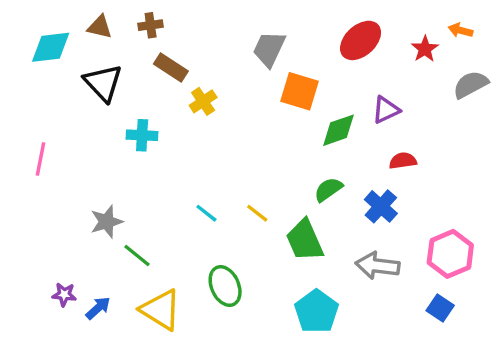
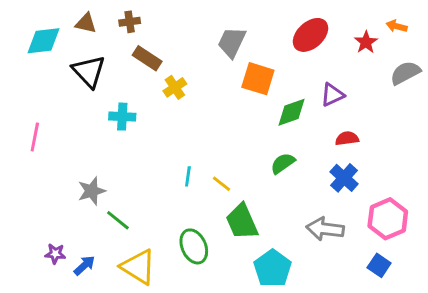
blue cross: (381, 206) -> (344, 178), moved
cyan line: (206, 213) -> (188, 176), moved, turned 60
green trapezoid: (305, 240) -> (242, 222), moved

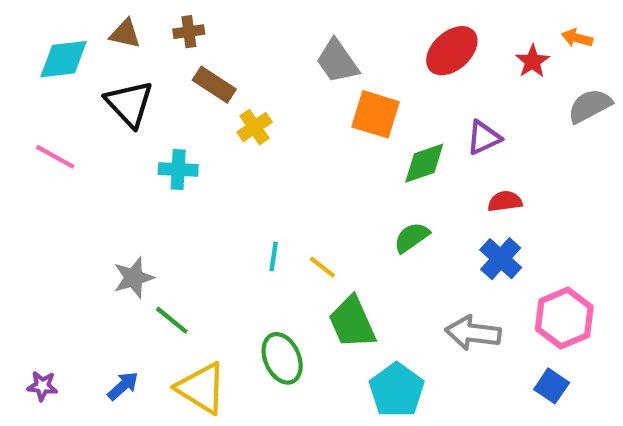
gray trapezoid: (232, 42) -> (337, 61), turned -60
pink line: (35, 137) -> (55, 157), moved, turned -72
purple star: (55, 254) -> (42, 386), moved

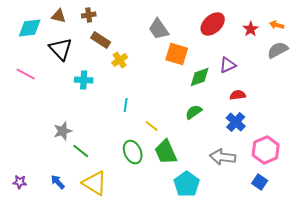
orange arrow: (577, 38) -> (277, 25), moved
cyan line: (274, 256) -> (126, 105), moved
green ellipse: (282, 358) -> (133, 152), moved
blue arrow: (123, 386) -> (58, 182), turned -91

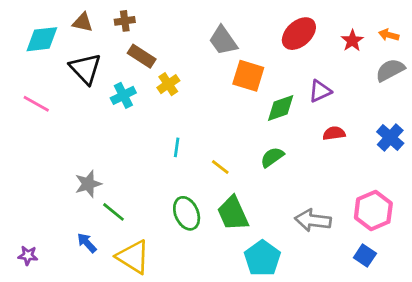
cyan cross: (84, 80) -> (123, 95), moved, turned -30
blue cross: (236, 122) -> (390, 137), moved
yellow line: (152, 126) -> (220, 167), moved
blue arrow: (58, 182) -> (87, 243), moved

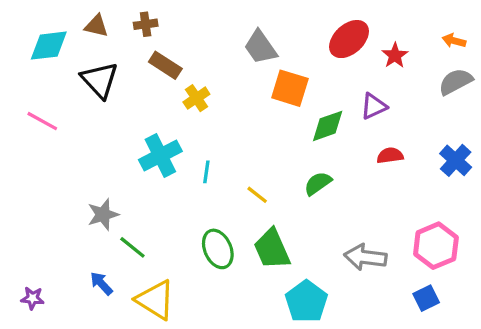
red star: (352, 41) -> (395, 55), moved
cyan cross: (123, 95) -> (160, 155), moved, size x1.4
blue square: (365, 255) -> (426, 298), turned 30

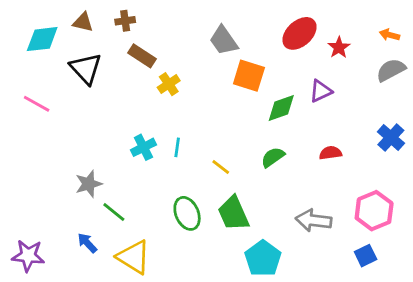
cyan cross: (160, 155) -> (143, 147), moved, size x0.7
red semicircle: (390, 155) -> (330, 153), moved
purple star: (32, 298) -> (28, 256), size x1.6

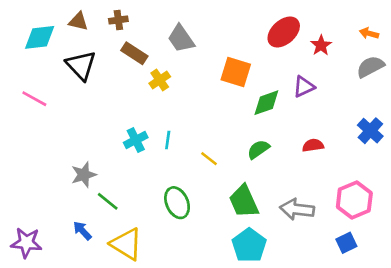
gray trapezoid: (224, 40) -> (181, 39), moved
green trapezoid: (233, 213) -> (244, 201), moved

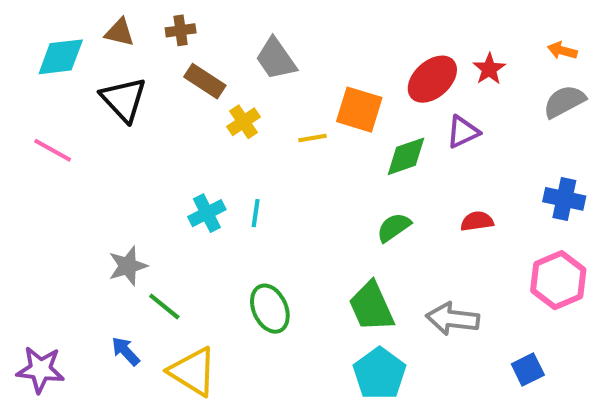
red ellipse: (284, 32) -> (432, 79), moved
blue cross: (370, 131) -> (564, 199), turned -30
yellow line: (209, 159) -> (313, 138), moved, turned -48
pink hexagon: (354, 200) -> (558, 280), moved

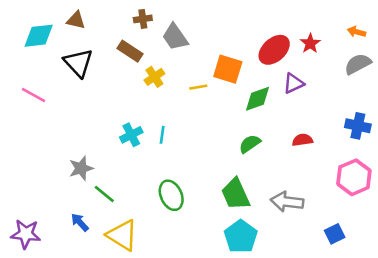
brown cross: (181, 30) -> (143, 19), moved

